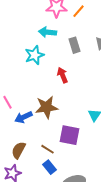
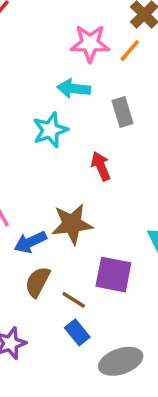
brown semicircle: (18, 150) -> (38, 282), moved

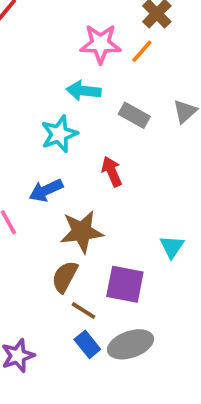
gray rectangle: (122, 112) -> (134, 115), turned -44
blue arrow: (30, 242) -> (46, 190), moved
brown semicircle: (38, 282) -> (65, 277), moved
gray ellipse: (121, 361) -> (131, 344), moved

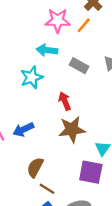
blue arrow: (46, 190) -> (23, 129), moved
brown star: (82, 232) -> (72, 129), moved
purple square: (125, 284) -> (91, 172), moved

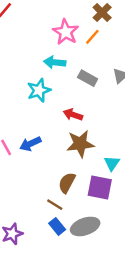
pink star: (58, 21) -> (66, 32), turned 30
red arrow: (65, 101) -> (73, 115), turned -48
brown semicircle: (35, 167) -> (67, 183), moved

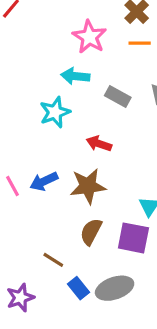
orange line: (92, 37) -> (140, 43), moved, turned 49
brown star: (80, 144) -> (88, 186), moved
brown line: (55, 205) -> (53, 260), moved

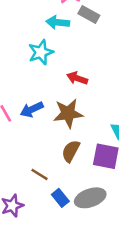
gray rectangle: (118, 97) -> (89, 15), moved

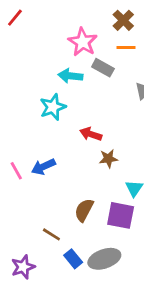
brown star: (68, 113) -> (108, 159), moved, size x0.6

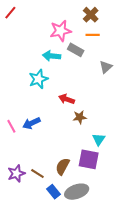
pink star: (83, 42) -> (61, 31), turned 30
brown semicircle: (84, 210) -> (63, 166), moved
purple star: (23, 267) -> (16, 173), moved

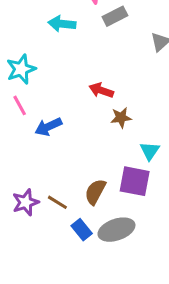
gray rectangle: (76, 50) -> (115, 16), turned -56
cyan arrow: (52, 56) -> (62, 24), moved
cyan star: (38, 79) -> (21, 69), moved
pink line: (11, 126) -> (20, 105), moved

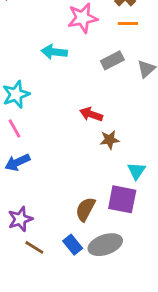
gray rectangle: (115, 16) -> (112, 60), moved
blue arrow: (48, 127) -> (17, 162), moved
brown line: (57, 202) -> (34, 247), moved

